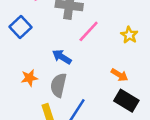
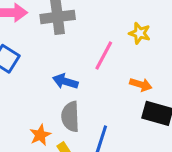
pink line: (89, 31) -> (104, 56), moved
orange star: (29, 78) -> (40, 135), moved

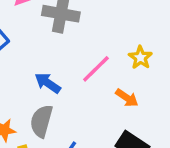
orange arrow: (141, 85) -> (127, 98), moved

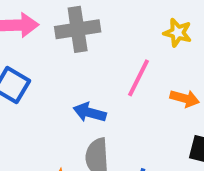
yellow star: (140, 58) -> (178, 33), moved

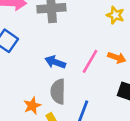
pink line: (139, 78) -> (90, 61), moved

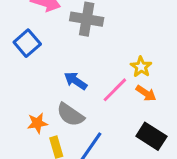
yellow star: (115, 15) -> (141, 67), moved
gray semicircle: (58, 92) -> (70, 115), turned -70

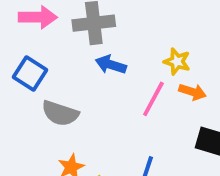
blue arrow: (76, 81) -> (111, 65), moved
gray semicircle: (70, 115) -> (60, 113), moved

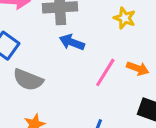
yellow star: (177, 62) -> (125, 18), moved

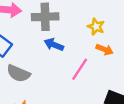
orange arrow: (138, 68) -> (105, 50), moved

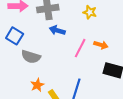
orange arrow: (105, 50) -> (101, 45), moved

